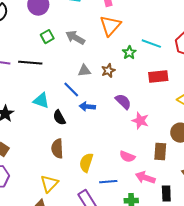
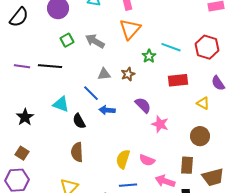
brown rectangle: (160, 152) -> (187, 165), moved
yellow semicircle: (86, 163) -> (123, 159), moved

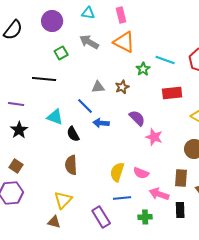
orange triangle: (130, 29) -> (124, 42), turned -45
gray arrow: (95, 41) -> (89, 42), moved
purple line: (22, 66) -> (16, 104), moved

